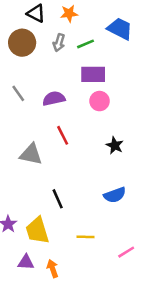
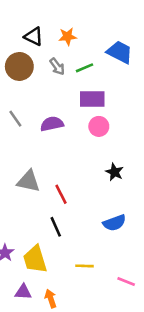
gray arrow: (59, 43) -> (57, 66), turned -54
red line: (63, 135) -> (61, 194), moved
pink line: (126, 252) -> (126, 282), turned 54

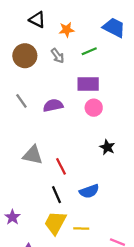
black triangle: (34, 36) -> (37, 20), moved
blue trapezoid: (120, 52) -> (114, 28), moved
green line: (84, 68) -> (89, 51), moved
blue semicircle: (114, 223) -> (89, 191), moved
yellow trapezoid: (35, 259) -> (55, 223), moved, turned 45

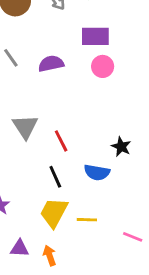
black star: (107, 147) -> (121, 147), moved
gray triangle: (33, 155) -> (25, 127), turned 45
blue semicircle: (89, 191) -> (97, 172), turned 30

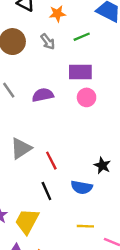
gray triangle: (25, 127) -> (21, 148), turned 30
yellow trapezoid: (54, 213) -> (27, 221), moved
yellow line: (87, 220) -> (85, 226), moved

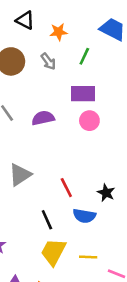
green line: (82, 37) -> (84, 56), turned -42
red line: (51, 161) -> (66, 188), moved
yellow trapezoid: (27, 221) -> (53, 252), moved

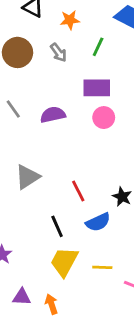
blue semicircle: (84, 216) -> (98, 222), turned -35

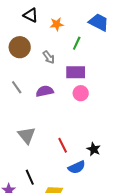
gray arrow: (58, 52) -> (49, 57), moved
gray triangle: (27, 177) -> (27, 135), turned -36
black line: (57, 226) -> (30, 177), moved

